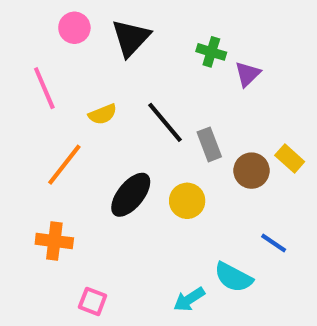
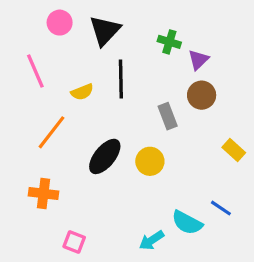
black line: (165, 122) -> (121, 79), moved, turned 39
yellow rectangle: (290, 159) -> (234, 150), moved
brown circle: (251, 171) -> (202, 95), moved
blue line: (274, 243) -> (221, 208), moved

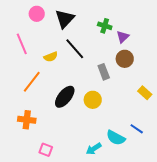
black line: (121, 79) -> (75, 49), turned -40

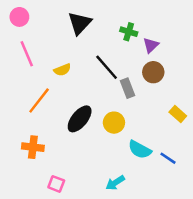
pink circle: (37, 14) -> (19, 17), moved
black line: (75, 49) -> (107, 67), moved
cyan semicircle: (116, 138) -> (140, 150), moved

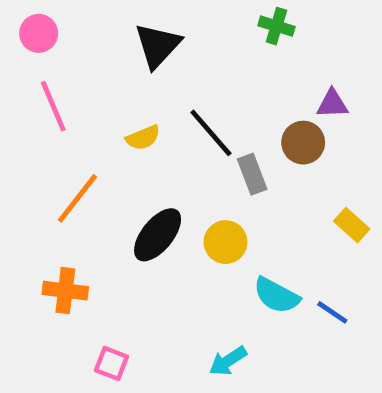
green cross: (129, 32) -> (276, 26), moved
purple triangle: (151, 45) -> (332, 104), moved, turned 42
yellow semicircle: (62, 70) -> (143, 138), moved

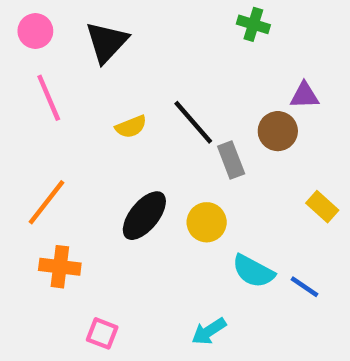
black triangle: (158, 46) -> (107, 42), moved
orange line: (77, 198) -> (47, 202), moved

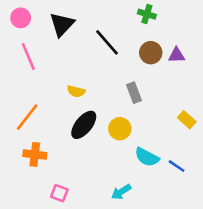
black line: (193, 122) -> (107, 42), moved
yellow semicircle: (131, 127) -> (76, 91), moved, turned 36
brown circle: (278, 131) -> (151, 53), moved

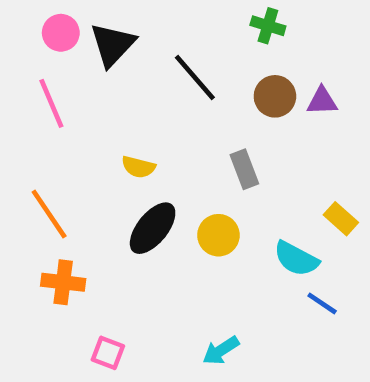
pink circle: (21, 18) -> (61, 33), moved
orange line: (27, 117) -> (49, 214), turned -72
cyan semicircle: (147, 157) -> (296, 259), moved

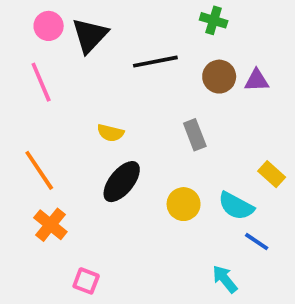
black line: (195, 78) -> (155, 62), turned -60
yellow circle: (218, 235) -> (184, 204), moved
orange cross: (63, 282) -> (50, 225), turned 32
cyan arrow: (221, 351) -> (225, 279), moved, turned 84

